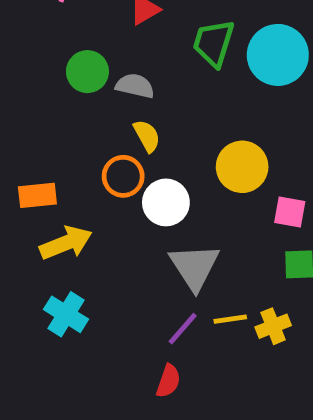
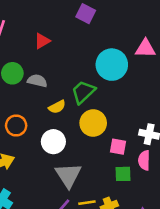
green trapezoid: (214, 43) -> (83, 92), moved, turned 30
yellow semicircle: (147, 136) -> (57, 107), moved, turned 91
orange circle: (123, 176) -> (16, 125), moved

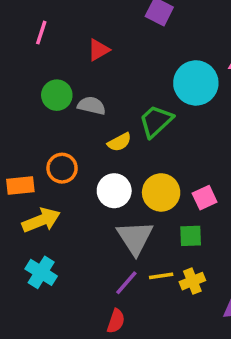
yellow circle: (93, 123) -> (161, 192), moved
pink square: (118, 147) -> (205, 198), turned -35
green square: (123, 174) -> (191, 236), moved

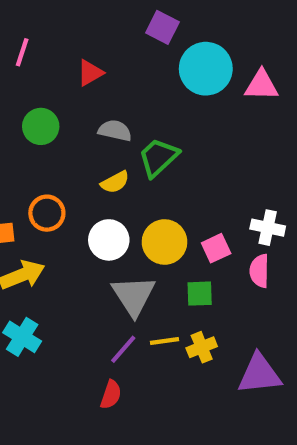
cyan circle: (196, 83) -> (206, 69), moved
gray semicircle: (92, 106) -> (115, 131), moved

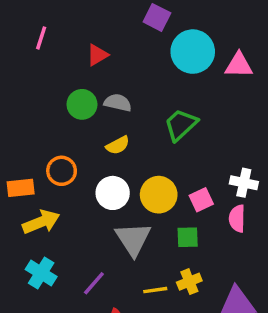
green circle: (41, 126) -> (82, 104), moved
green trapezoid: (158, 157) -> (181, 125), moved
yellow line: (165, 341) -> (155, 290), moved
purple line: (123, 349) -> (94, 283), moved

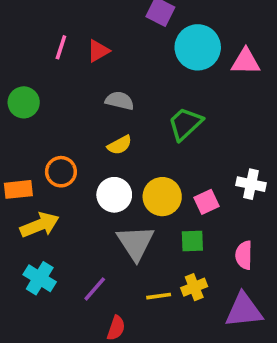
pink line: (41, 38) -> (61, 47), moved
green circle: (82, 104) -> (24, 102), moved
pink semicircle: (237, 219) -> (244, 255), moved

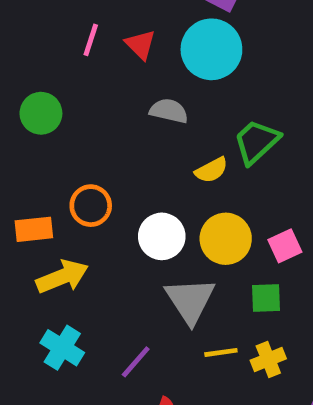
cyan circle: (198, 47) -> (211, 49), moved
red triangle: (98, 51) -> (140, 45), turned -45
yellow semicircle: (120, 145) -> (211, 170), moved
yellow line: (159, 296) -> (221, 352), moved

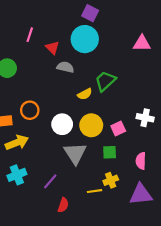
red triangle: (140, 45) -> (52, 48), moved
cyan cross: (62, 348) -> (17, 175), turned 36
yellow line: (221, 352) -> (94, 191), moved

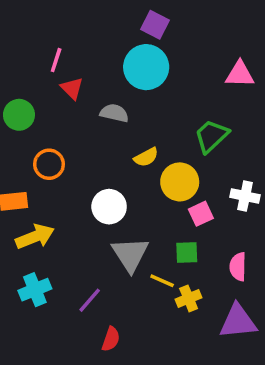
red triangle: (52, 48) -> (72, 88), moved
green trapezoid: (105, 81) -> (211, 136), moved
orange circle: (30, 110) -> (49, 164), moved
yellow circle: (91, 125) -> (180, 182), moved
yellow line: (94, 191) -> (162, 281), moved, turned 32

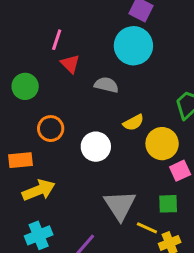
white circle: (109, 207) -> (96, 147), moved

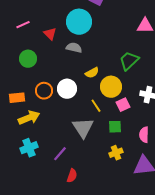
pink line: (57, 40) -> (23, 25), moved, turned 48
cyan circle: (133, 46) -> (79, 22), moved
green circle: (25, 86) -> (28, 59), moved
orange circle: (51, 129) -> (44, 91), moved
yellow line: (147, 228) -> (96, 106), moved, turned 32

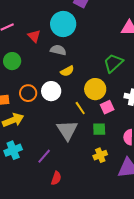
yellow semicircle: (92, 73) -> (67, 71), moved

